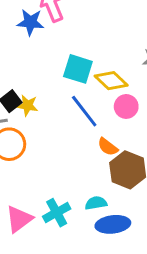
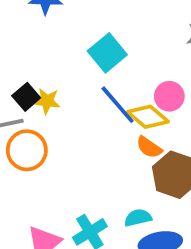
cyan square: (78, 69) -> (107, 53), turned 36
yellow diamond: (111, 81) -> (148, 117), moved

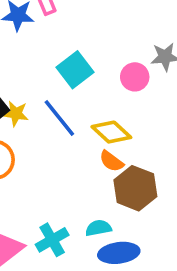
pink circle: (169, 96) -> (135, 77), moved
blue line: (118, 105) -> (59, 118), moved

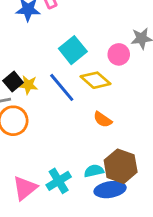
yellow diamond: (111, 132) -> (96, 80), moved
brown hexagon: (135, 188) -> (121, 166), moved

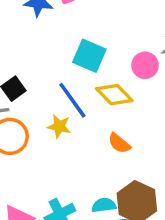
cyan square: (73, 50) -> (89, 56), turned -32
yellow star: (28, 85) -> (59, 126), moved

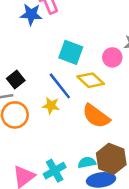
orange semicircle: (119, 143) -> (96, 116), size x1.6

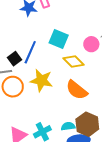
blue line: (60, 86) -> (30, 52), moved, turned 60
yellow star: (51, 106) -> (41, 80), size x1.6

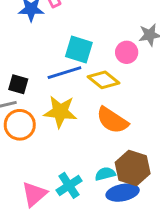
blue line: (30, 52) -> (64, 73), moved, turned 55
black square: (14, 59) -> (18, 84), turned -32

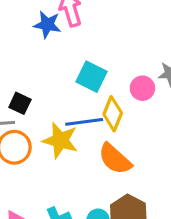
blue line: (64, 73) -> (84, 122), moved
yellow diamond: (104, 80) -> (113, 114), turned 64

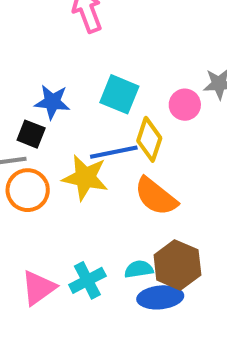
blue star: (47, 25) -> (52, 102), moved

